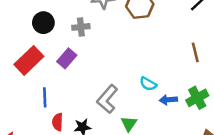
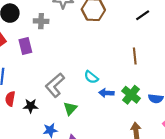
purple rectangle: (67, 58) -> (25, 46), turned -63
green cross: (197, 98) -> (131, 95), turned -30

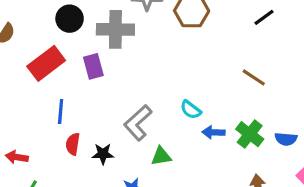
gray cross: (41, 21) -> (115, 29), size x1.6
brown line: (135, 56) -> (254, 77), turned -49
green triangle: (70, 108) -> (161, 156), turned 40

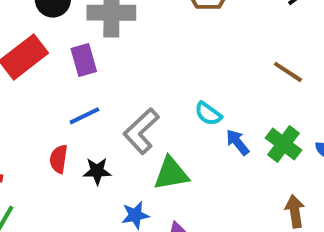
blue line: (61, 112) -> (84, 116), moved, turned 60
blue arrow: (214, 132) -> (238, 142), turned 50
green triangle: (161, 156) -> (171, 173), size x1.4

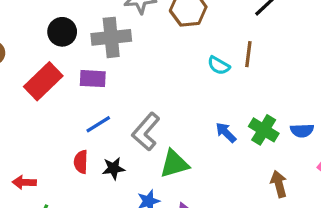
purple rectangle: (84, 60) -> (93, 79), turned -65
brown line: (288, 72) -> (248, 54), moved, turned 70
cyan semicircle: (208, 114) -> (219, 65), moved

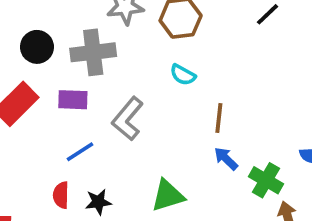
brown line: (248, 54) -> (219, 118), moved
cyan semicircle: (219, 65) -> (183, 75), moved
green cross: (264, 130) -> (266, 180), moved
gray L-shape: (146, 132) -> (128, 119), moved

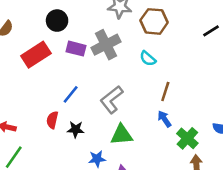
gray cross: (93, 52) -> (106, 45), moved, turned -32
purple rectangle: (73, 100) -> (76, 49), moved
gray L-shape: (128, 119) -> (112, 100), moved
blue line: (80, 152) -> (71, 94), turned -30

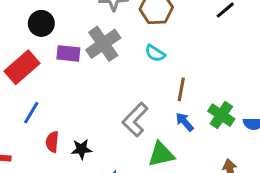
blue line: (71, 94) -> (31, 113), moved
gray L-shape: (112, 100) -> (135, 120), moved
green triangle: (121, 135) -> (161, 154), moved
green cross: (187, 138) -> (221, 115), moved

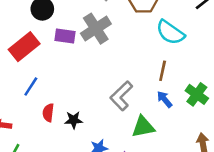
cyan semicircle: (155, 53) -> (170, 32), moved, size x1.6

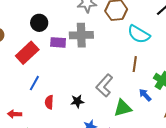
gray cross: (96, 29) -> (81, 35), turned 35
blue arrow: (165, 99) -> (145, 95), moved
black star: (74, 120) -> (77, 101), moved

